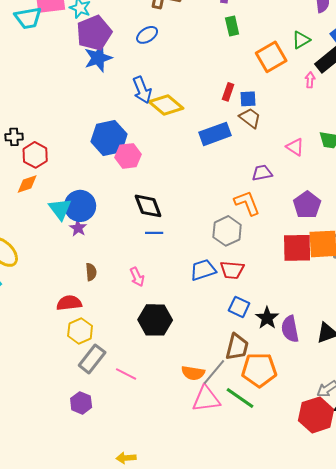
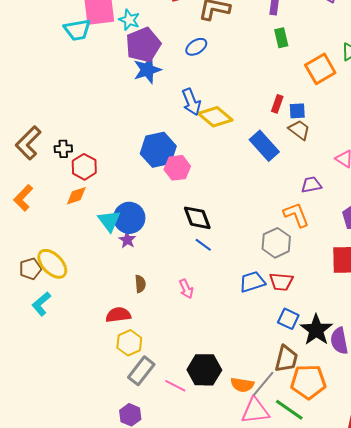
blue rectangle: (215, 134) -> (264, 146), turned 68
blue line: (154, 233) -> (203, 245), turned 36
black star: (267, 318) -> (316, 330), size x1.4
black hexagon: (155, 320) -> (204, 370), moved

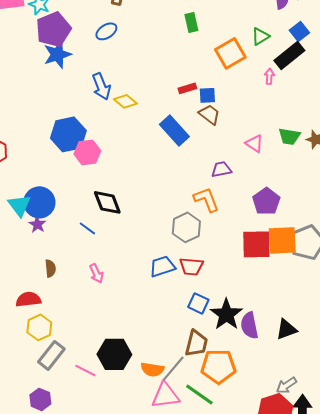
red rectangle: (277, 104) -> (187, 88), turned 54
yellow diamond: (215, 117) -> (125, 101), size x0.7
blue line: (203, 245) -> (87, 228), moved

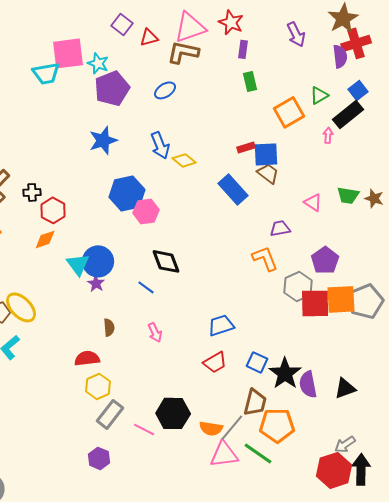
blue star: (57, 54) -> (103, 140), moved
blue square: (207, 95) -> (266, 154), size x1.5
gray hexagon: (186, 227) -> (298, 286), moved
red trapezoid: (191, 266) -> (215, 362), moved, turned -35

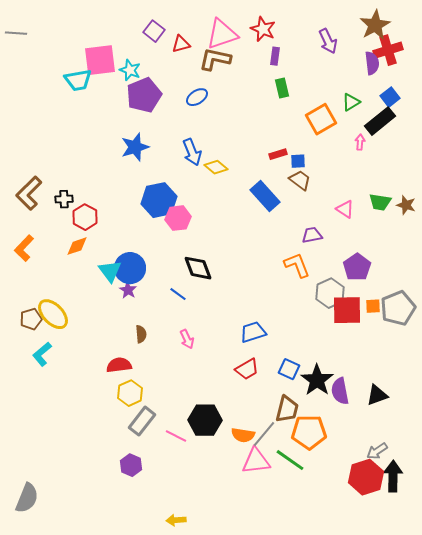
blue square: (266, 154) -> (298, 161), size x0.6
orange square: (341, 299) -> (373, 306), size x0.5

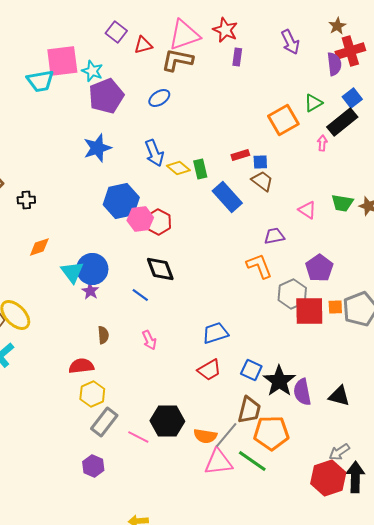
brown star: (375, 25) -> (337, 26), size x0.6
green rectangle: (282, 88) -> (200, 169), moved
red hexagon: (85, 217) -> (158, 222), moved
black triangle: (377, 395) -> (339, 396), turned 35

